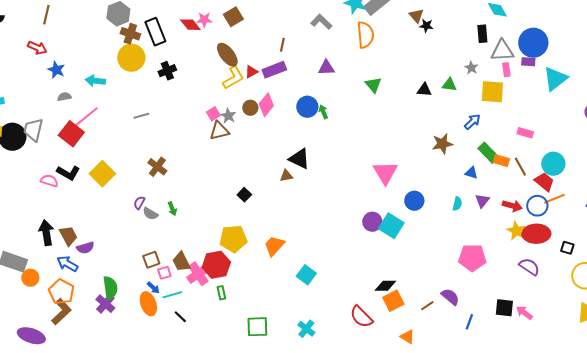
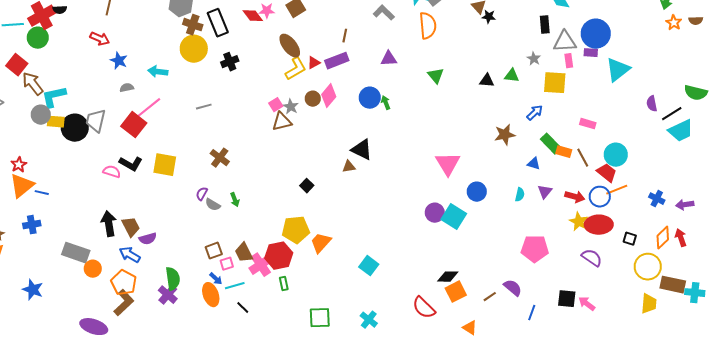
yellow square: (102, 174) -> (165, 165), turned -35
orange trapezoid: (274, 246) -> (321, 243), moved

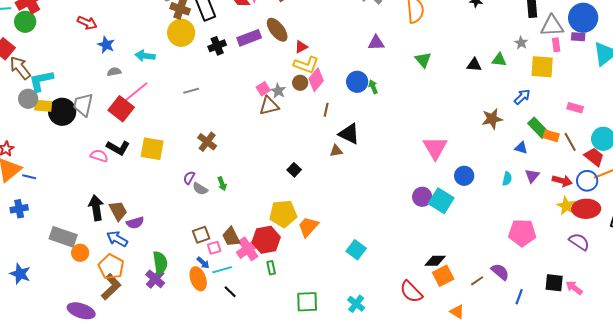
brown line: (345, 36) -> (326, 110), moved
purple rectangle: (337, 61) -> (249, 38), moved
yellow L-shape: (296, 69) -> (306, 65), moved, turned 50

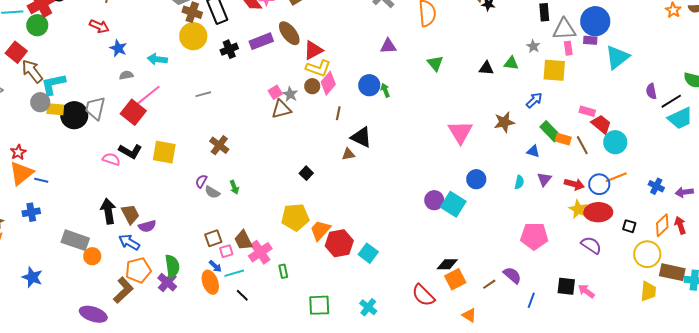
red triangle: (301, 47) -> (313, 50), size x1.5
pink triangle: (435, 148) -> (460, 132), moved
red trapezoid: (594, 157) -> (601, 124), moved
red hexagon: (266, 240) -> (339, 243), moved
orange pentagon: (111, 267) -> (138, 270), moved, turned 30

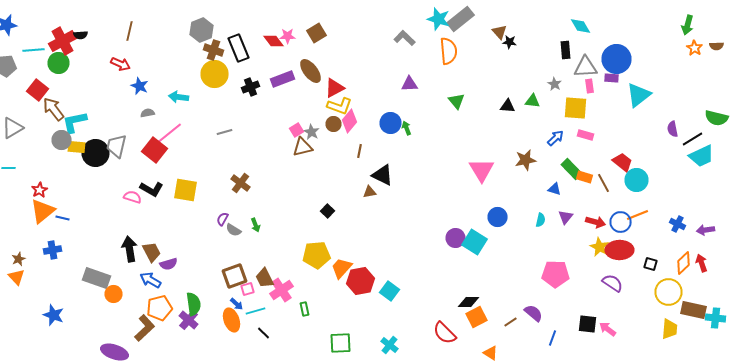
pink rectangle: (587, 111) -> (586, 135), moved
brown square: (213, 238) -> (234, 276), size x1.4

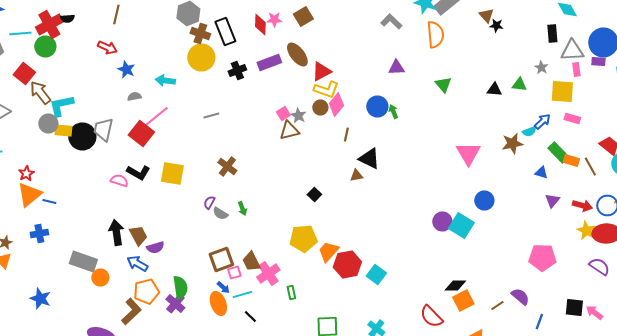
red diamond: (274, 41) -> (260, 24), turned 40
cyan semicircle: (540, 220) -> (529, 132), moved, turned 56

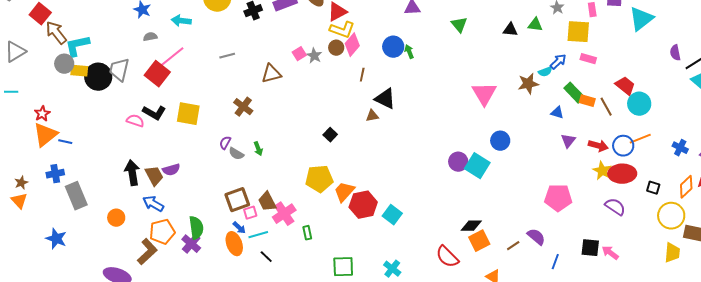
brown triangle: (289, 130) -> (271, 74), moved
purple semicircle: (155, 248) -> (171, 170), moved
gray rectangle: (83, 262) -> (76, 196), moved, turned 48

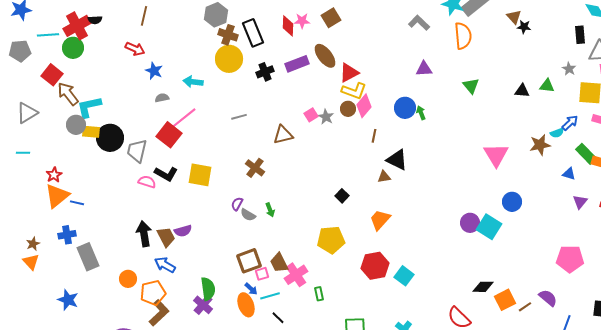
gray trapezoid: (119, 70) -> (137, 151), moved
orange trapezoid: (344, 192) -> (380, 220), moved
orange pentagon: (162, 232) -> (153, 293), moved
orange square: (479, 241) -> (505, 300), moved

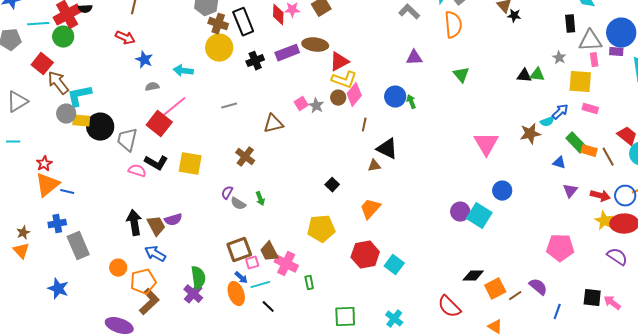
brown ellipse: (325, 56) -> (315, 45), turned -45
black triangle: (522, 91) -> (524, 76), moved
pink cross: (296, 275) -> (286, 264), turned -30

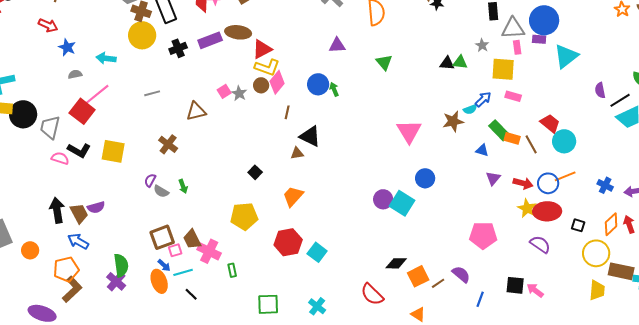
orange circle: (118, 268) -> (30, 250), moved

